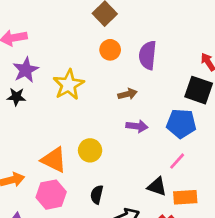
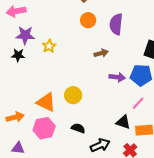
purple star: (26, 70) -> (25, 35), turned 30
yellow star: (69, 85) -> (49, 46), moved, size x0.6
purple arrow: (137, 126) -> (117, 77), moved
black semicircle: (97, 195) -> (78, 128), turned 96

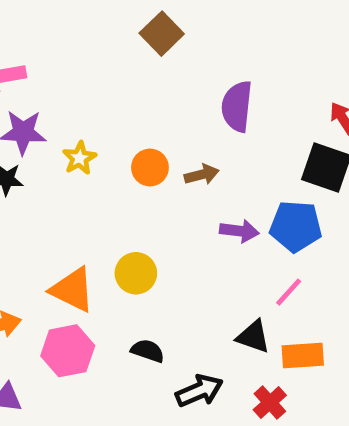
orange circle: (88, 20) -> (150, 168), moved

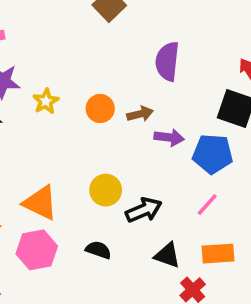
purple arrow: (239, 231) -> (169, 138), moved
yellow circle: (136, 273) -> (106, 190), moved
black triangle: (253, 337) -> (167, 255), moved
black arrow: (199, 391) -> (144, 210), moved

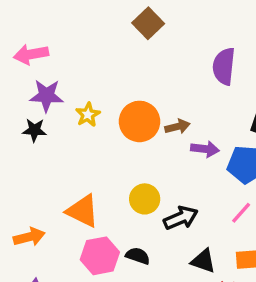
purple semicircle: (167, 61) -> (224, 66), moved
orange circle: (100, 109) -> (139, 121), size x1.5
pink hexagon: (37, 250) -> (100, 256), moved

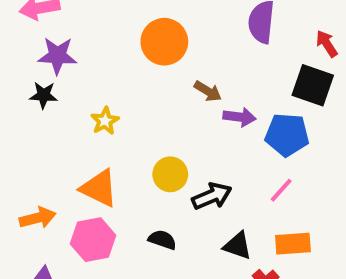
yellow star: (88, 115) -> (105, 121), moved
orange circle: (139, 121) -> (164, 42), moved
brown arrow: (177, 127) -> (208, 91), turned 45
pink hexagon: (100, 256) -> (93, 240), moved

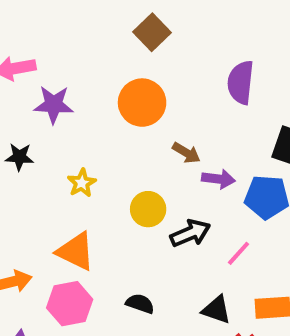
purple star: (57, 56) -> (54, 105), moved
yellow circle: (170, 174) -> (148, 209), moved
pink line: (281, 190) -> (239, 253), moved
black arrow: (212, 196) -> (190, 233), moved

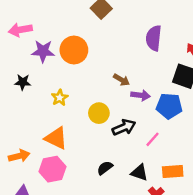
orange circle: (142, 103) -> (74, 50), moved
black semicircle: (140, 304) -> (105, 168), moved, turned -56

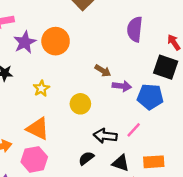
purple star: (43, 51) -> (25, 42), turned -30
black arrow: (124, 127) -> (105, 136), moved, turned -150

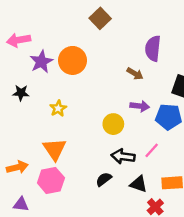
brown arrow: (103, 71) -> (135, 74), moved
yellow circle: (80, 104) -> (113, 124), moved
orange triangle: (38, 129) -> (55, 149), turned 30

